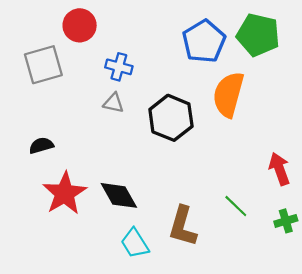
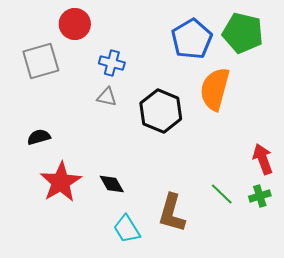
black diamond: (119, 195) -> (112, 184), size x0.7
green cross: (286, 221) -> (260, 196), moved

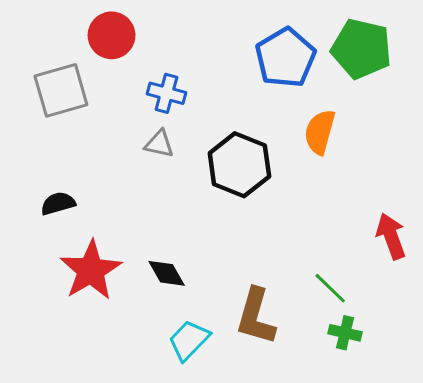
orange semicircle: (215, 89) -> (320, 132), size x0.7
green cross: (260, 196) -> (345, 333), moved, turned 30
cyan trapezoid: (127, 229) -> (189, 340), turned 76

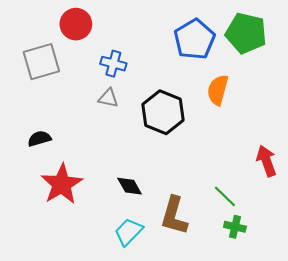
black diamond: (167, 273) -> (130, 186), moved

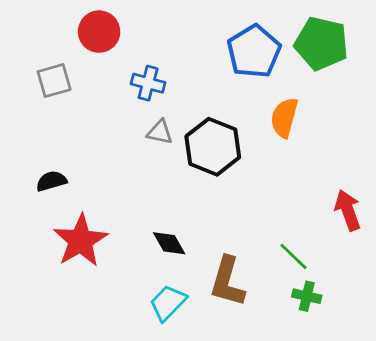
gray square: (41, 62) -> (54, 81), size x0.7
gray triangle: (108, 98) -> (160, 132), moved

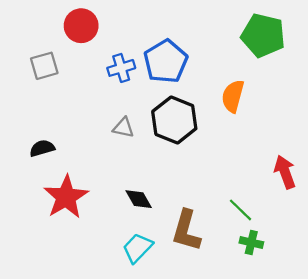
blue pentagon: (254, 51) -> (166, 61), moved
blue cross: (148, 83) -> (121, 68), turned -32
gray triangle: (160, 132) -> (123, 128), moved

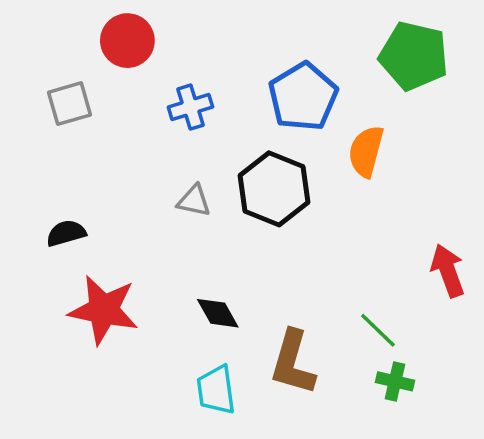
blue pentagon: (166, 61) -> (303, 97), moved
red star: (66, 197) -> (104, 310), turned -30
cyan trapezoid: (137, 248) -> (216, 390), turned -52

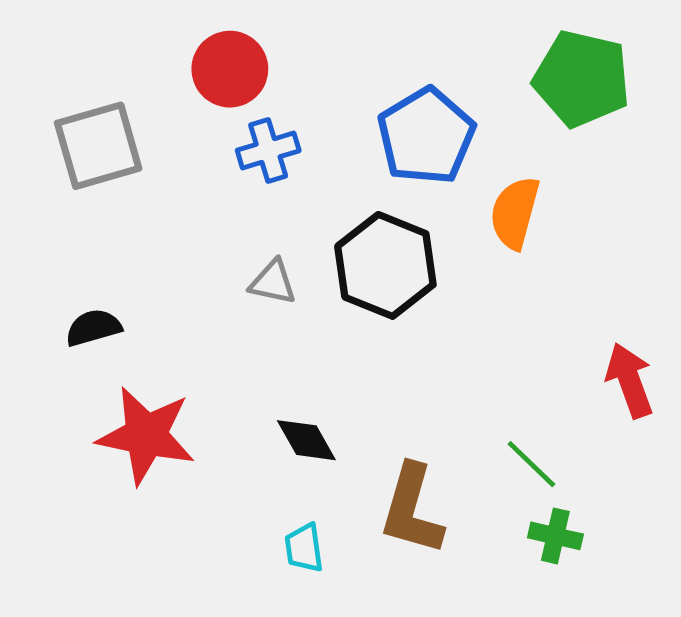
red circle: (127, 41) -> (230, 69), moved
gray square: (69, 104) -> (98, 146), size x1.4
cyan trapezoid: (216, 390) -> (304, 548), size x0.7

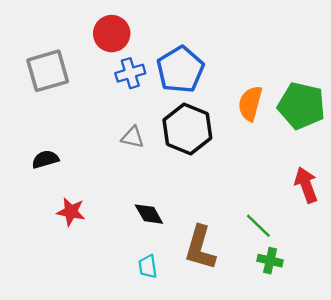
green pentagon: (582, 79) -> (301, 106), moved
blue pentagon: (426, 136) -> (180, 70), moved
red star: (146, 435) -> (71, 212), size x0.6

